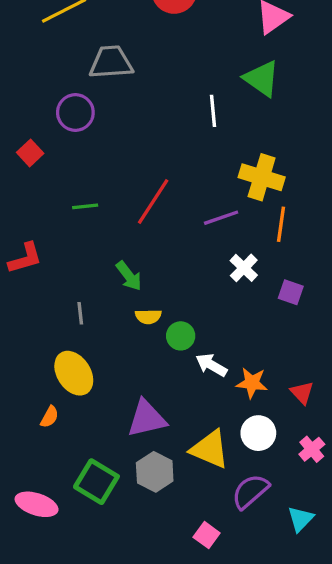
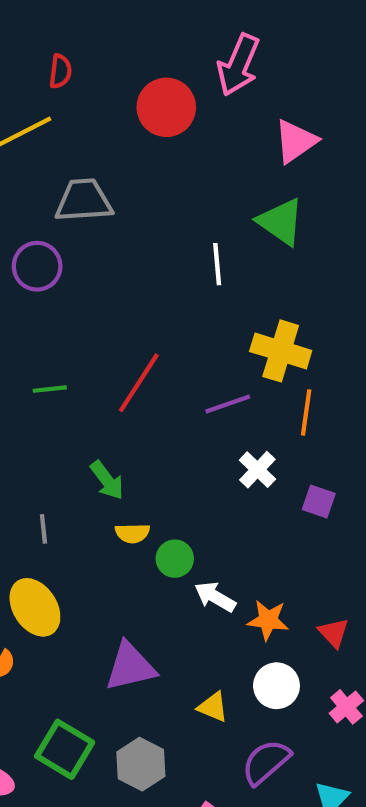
yellow triangle: (210, 449) -> (213, 707), size x0.6
gray hexagon: (155, 472) -> (141, 764), moved

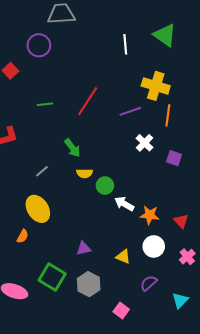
green triangle: (281, 222) -> (165, 35), moved
gray line: (43, 529) -> (42, 171), turned 56
purple triangle: (130, 667) -> (84, 249), moved, size x0.6
purple semicircle: (266, 762) -> (149, 283), size x0.7

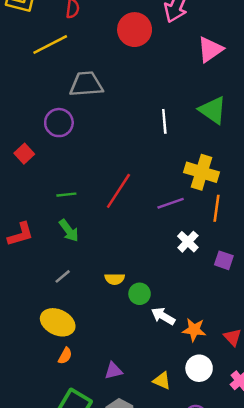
green arrow: (72, 148) -> (69, 231), moved
yellow ellipse: (38, 209) -> (58, 322), turned -32
orange semicircle: (23, 236) -> (65, 356), moved

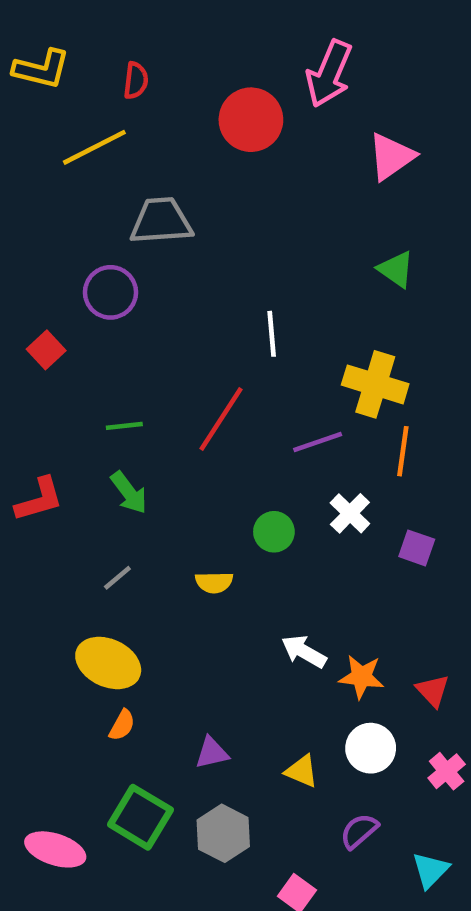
green triangle: (213, 110) -> (396, 269), size x0.7
white line: (164, 121) -> (272, 334), moved
green circle: (140, 294) -> (274, 532), moved

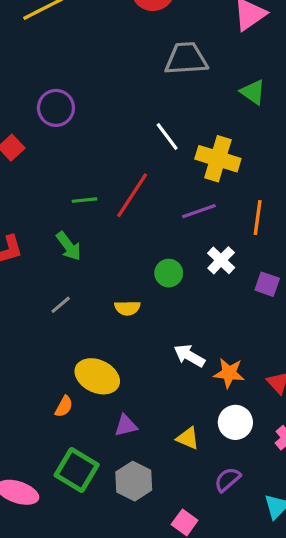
gray trapezoid: (161, 221) -> (186, 59), moved
white line: (272, 334) -> (167, 136), turned -32
yellow cross: (375, 384) -> (218, 159), moved
green line: (124, 426) -> (85, 200), moved
yellow ellipse: (108, 663) -> (97, 376), moved

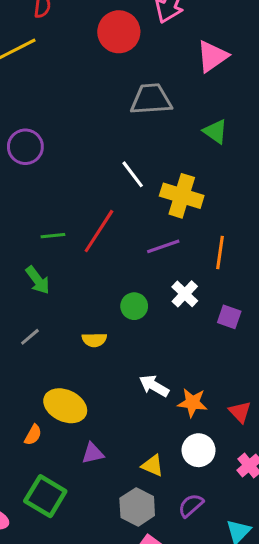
gray hexagon: (134, 481) -> (137, 507), moved

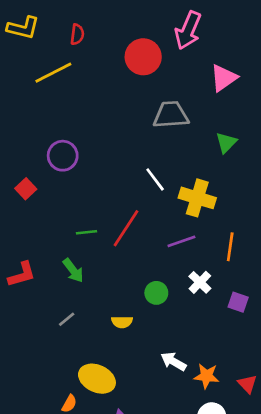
green triangle: (215, 131) -> (226, 143), turned 40

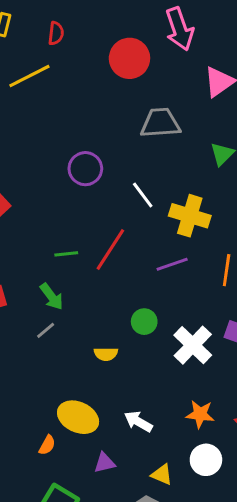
pink arrow: (188, 30) -> (179, 29), turned -42
purple circle: (63, 156) -> (85, 169), moved
white cross: (200, 282) -> (193, 345), moved, size x1.5
gray line: (67, 319) -> (46, 330), moved
white arrow: (173, 361) -> (138, 422), moved

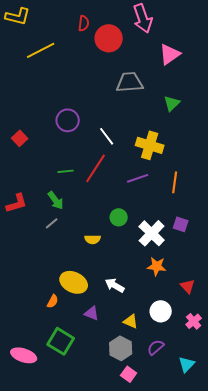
red semicircle: (56, 33) -> (84, 23), moved
purple circle: (85, 169) -> (68, 120), moved
white line: (143, 195) -> (107, 136), moved
orange star: (200, 414) -> (157, 266), moved
purple triangle: (104, 463) -> (92, 313), turned 35

